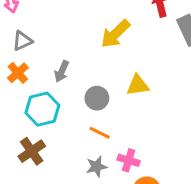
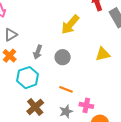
yellow triangle: (138, 85) -> (103, 54), moved
gray circle: (97, 98) -> (63, 57), moved
brown cross: (32, 151) -> (35, 107), moved

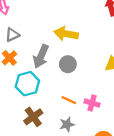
yellow arrow: (70, 25) -> (66, 34), moved, turned 55
gray arrow: (38, 52) -> (41, 56), size x1.5
pink cross: (86, 105) -> (92, 103), moved

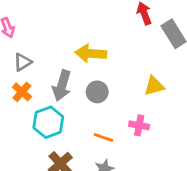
pink cross: (92, 103) -> (139, 125), moved

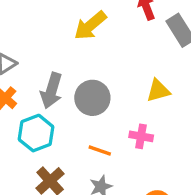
yellow arrow: (91, 53) -> (90, 26), moved, turned -44
gray circle: (97, 92) -> (92, 98), size x1.4

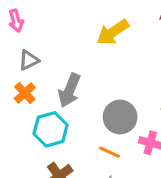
gray circle: (92, 98) -> (120, 117), moved

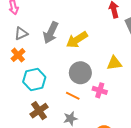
yellow arrow: (113, 32) -> (77, 40), moved
gray arrow: (69, 90) -> (51, 33), moved

